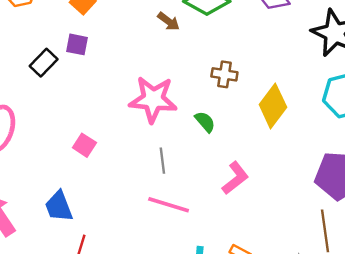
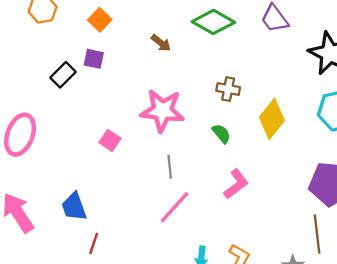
brown arrow: (169, 21) -> (161, 43), moved
green semicircle: (205, 122) -> (221, 134), moved
pink square: (84, 145) -> (110, 140), moved
pink line: (169, 205) -> (174, 207), turned -66

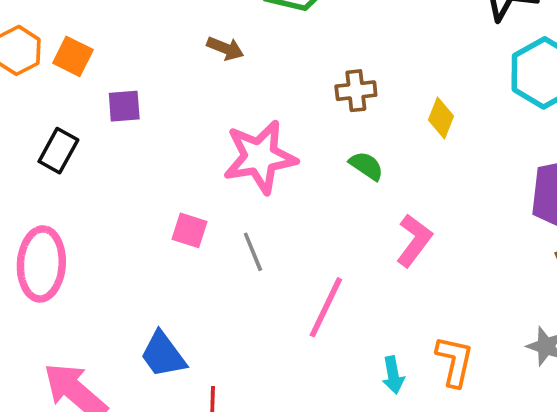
orange square: (100, 20) -> (73, 56), moved
black rectangle: (63, 75) -> (58, 151), moved
yellow diamond: (272, 119) -> (441, 118), size x0.6
gray line: (170, 167) -> (253, 252), moved

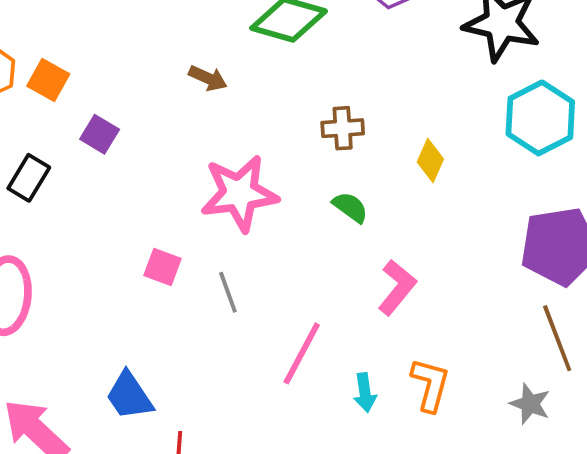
purple square: (124, 106) -> (100, 134), turned 33
orange L-shape: (455, 361) -> (430, 385), moved
cyan arrow: (393, 375) -> (365, 393), moved

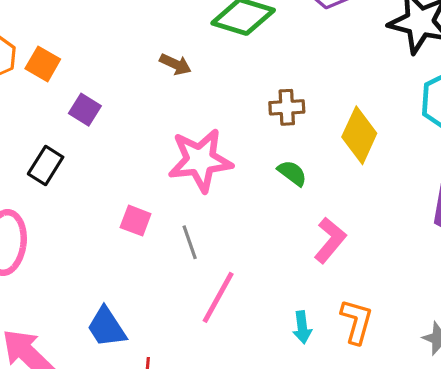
yellow diamond: (430, 160) -> (359, 135), size x1.6
black rectangle: (29, 178) -> (46, 165), moved
pink line: (302, 353) -> (218, 297), moved

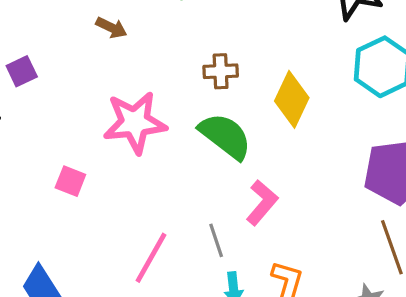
purple square: (85, 110) -> (22, 71), turned 32
green semicircle: (292, 173) -> (225, 136), size x1.8
gray line: (190, 242) -> (216, 240), moved

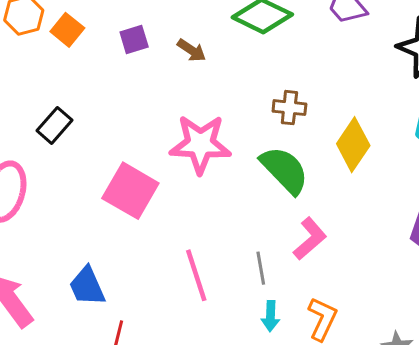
purple square: (22, 71) -> (134, 40), moved
pink square: (70, 181) -> (130, 191), size x1.8
pink line: (151, 258) -> (196, 275), turned -56

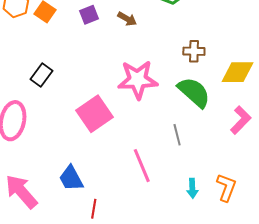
yellow diamond: (353, 145) -> (238, 72), turned 60
pink square: (130, 191) -> (94, 114), turned 30
pink L-shape: (310, 239) -> (241, 120), moved
gray line: (261, 268) -> (177, 135), moved

